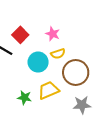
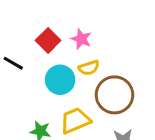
red square: (20, 35) -> (48, 40), moved

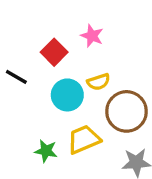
pink star: (81, 39) -> (92, 36), moved

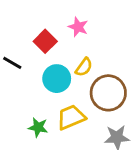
yellow semicircle: (99, 82) -> (84, 67), turned -36

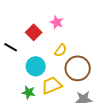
cyan circle: (57, 79) -> (36, 66), moved

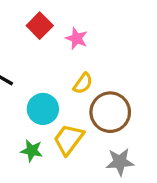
red square: (34, 32) -> (40, 26), moved
yellow trapezoid: (52, 85) -> (69, 139), turned -30

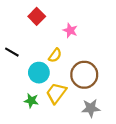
pink star: (77, 38) -> (70, 30), moved
yellow semicircle: (83, 83) -> (55, 55), moved

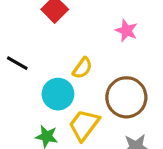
pink star: (70, 30) -> (126, 31), moved

